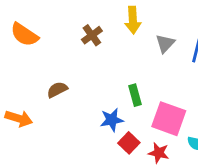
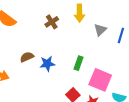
green rectangle: (135, 95) -> (78, 63), turned 32
blue star: (112, 120) -> (47, 64), moved

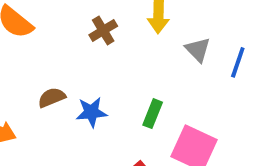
gray triangle: (100, 30) -> (198, 50), turned -32

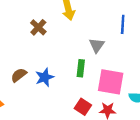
gray triangle: (198, 50) -> (97, 45), moved, turned 35

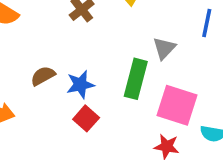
green rectangle: (81, 68) -> (136, 79), size x1.5
red square: (83, 107) -> (86, 118), moved

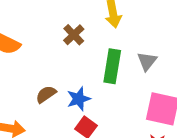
green rectangle: (136, 79) -> (112, 66), moved

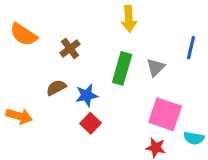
brown cross: (74, 35) -> (70, 48), moved

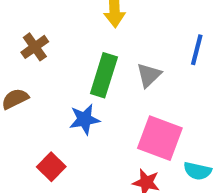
blue star: (87, 95) -> (84, 119), moved
red square: (91, 123) -> (51, 167), moved

